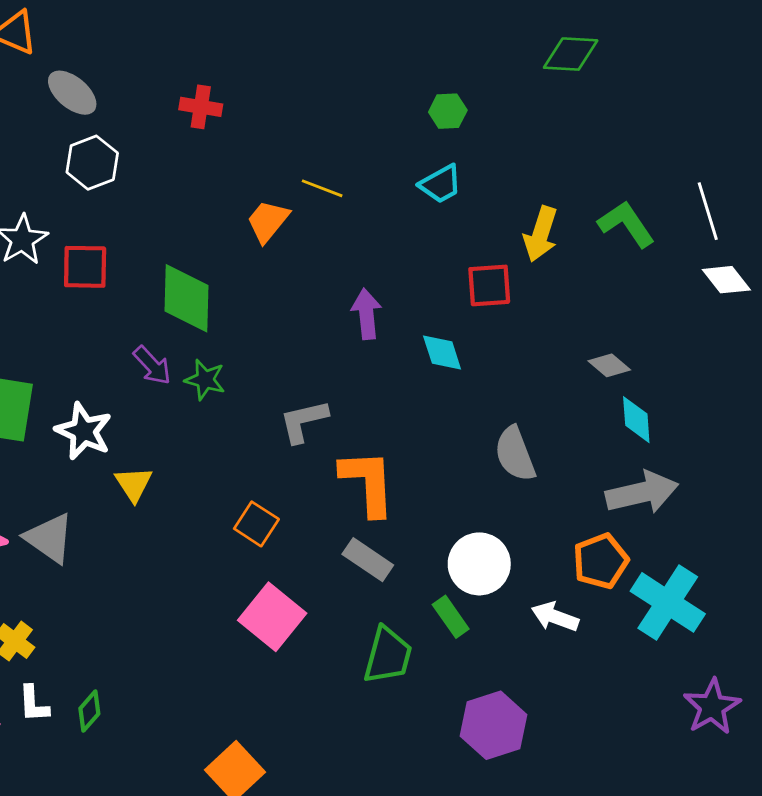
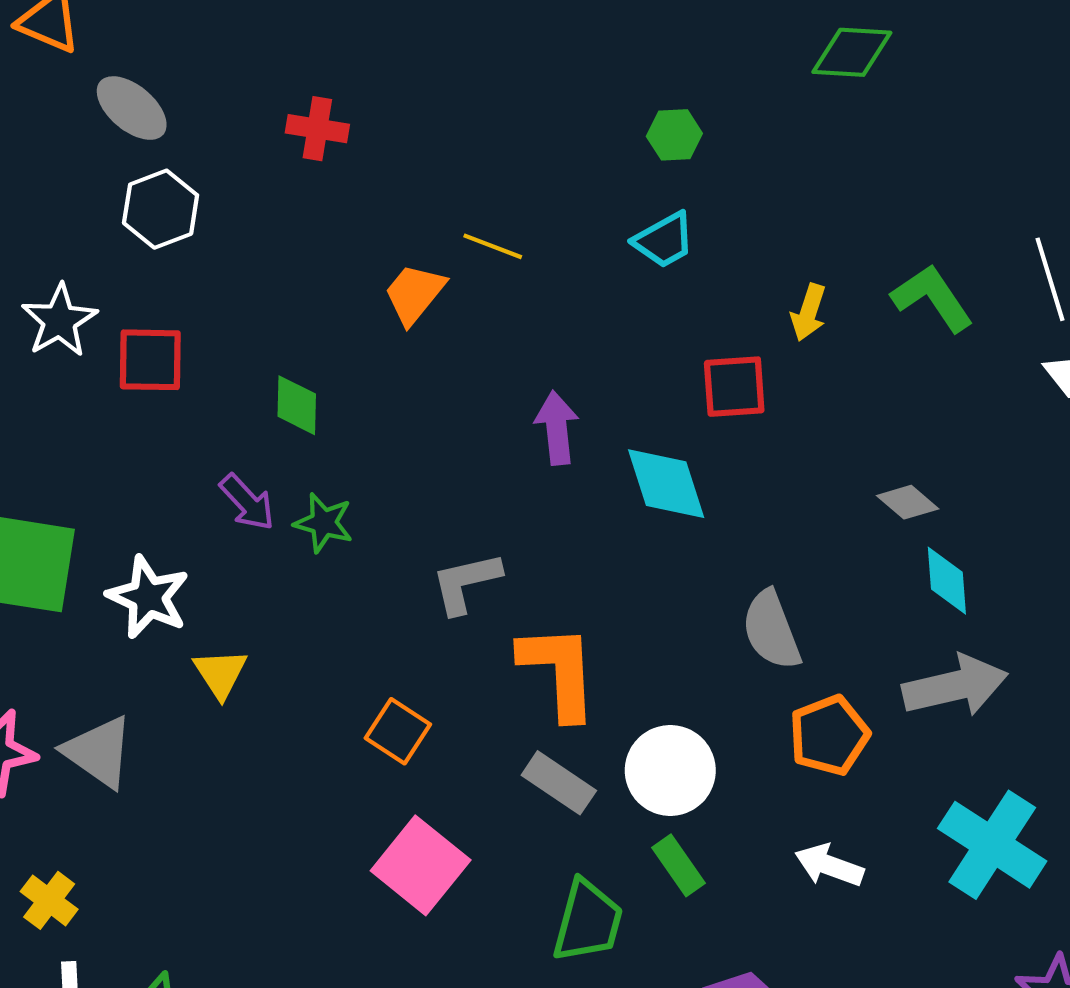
yellow arrow: (541, 234) -> (809, 312), size x0.7
green diamond: (186, 298) -> (297, 405), size x0.6
cyan diamond: (442, 353) -> (666, 484), size x1.4
orange pentagon: (601, 561) -> (829, 735), moved
white circle: (479, 564) -> (670, 770), moved

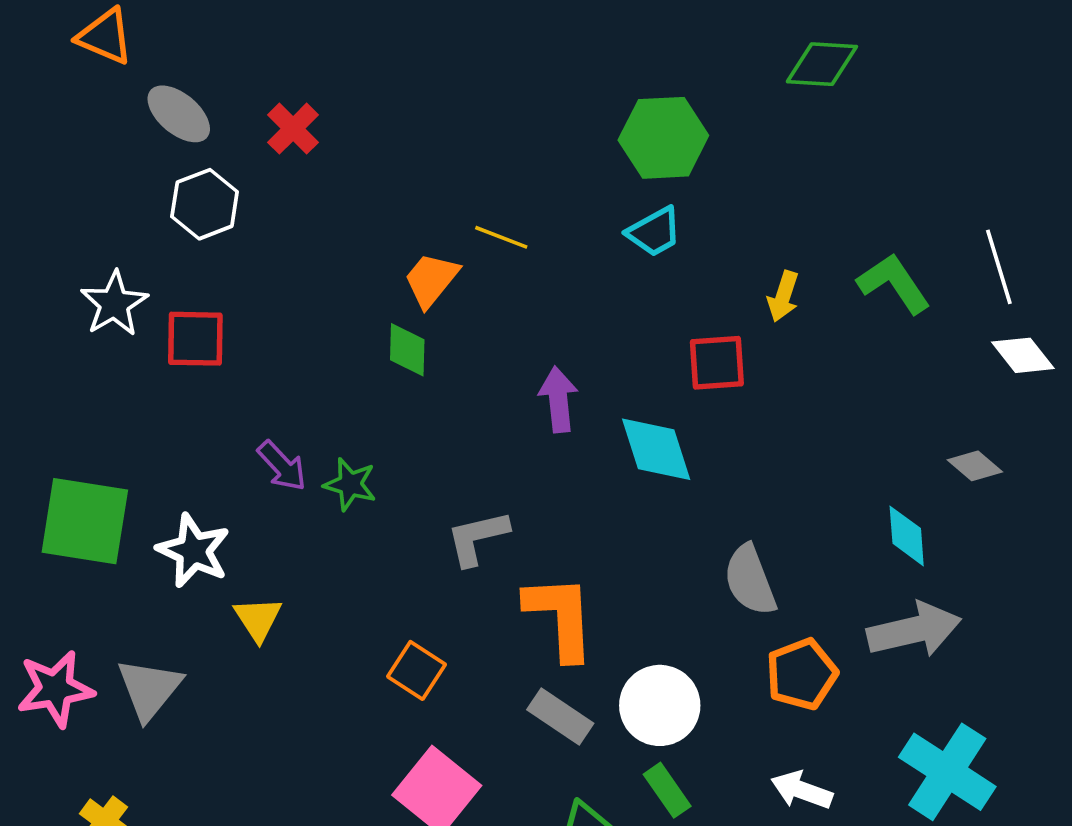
red cross: (317, 129) -> (293, 129), moved, turned 36
green hexagon: (674, 135) -> (663, 138), size x1.8
green diamond: (297, 405) -> (407, 350), moved
gray diamond: (908, 502) -> (975, 466), moved
gray triangle: (99, 752) -> (149, 689), turned 34

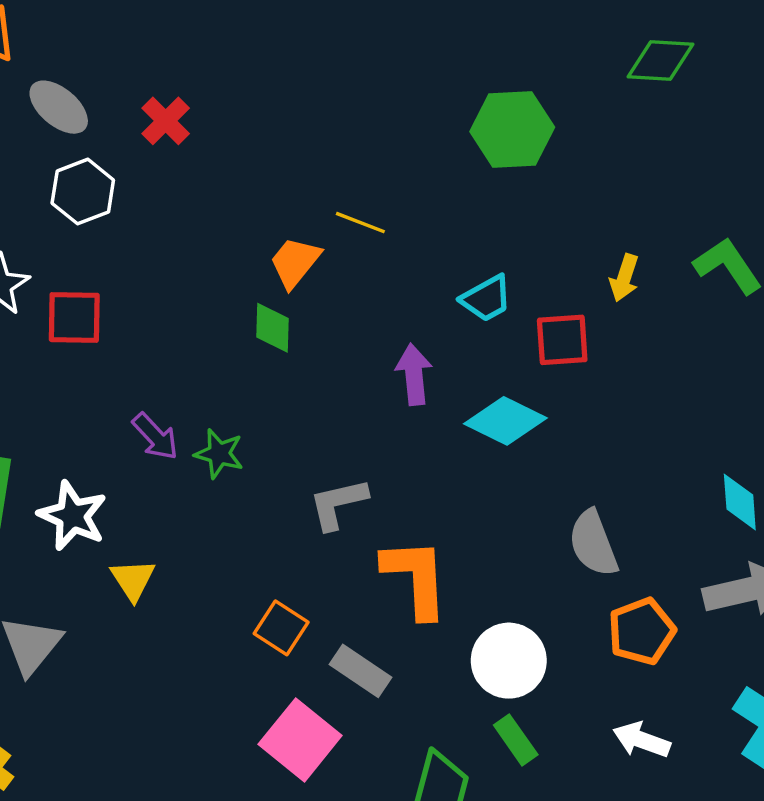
cyan trapezoid: (654, 232) -> (486, 298), moved
cyan diamond: (656, 449) -> (505, 421), turned -46
gray rectangle: (560, 717) -> (360, 671), moved

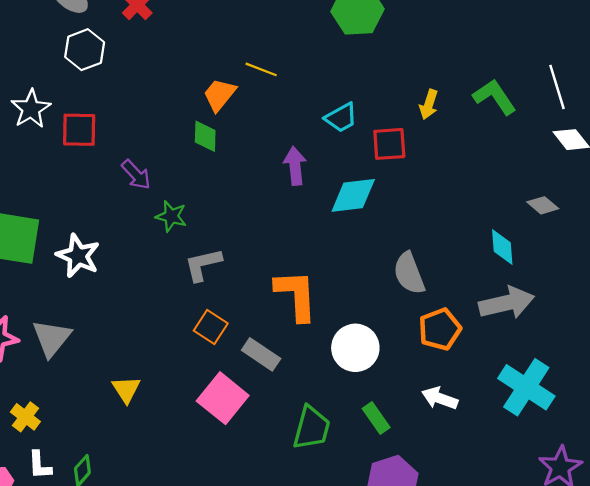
cyan diamond: (505, 421) -> (353, 195), turned -33
purple arrow: (155, 436) -> (136, 175), moved
gray L-shape: (338, 504) -> (203, 265), moved
yellow triangle: (133, 580) -> (126, 389), moved
green rectangle: (516, 740) -> (376, 418), moved

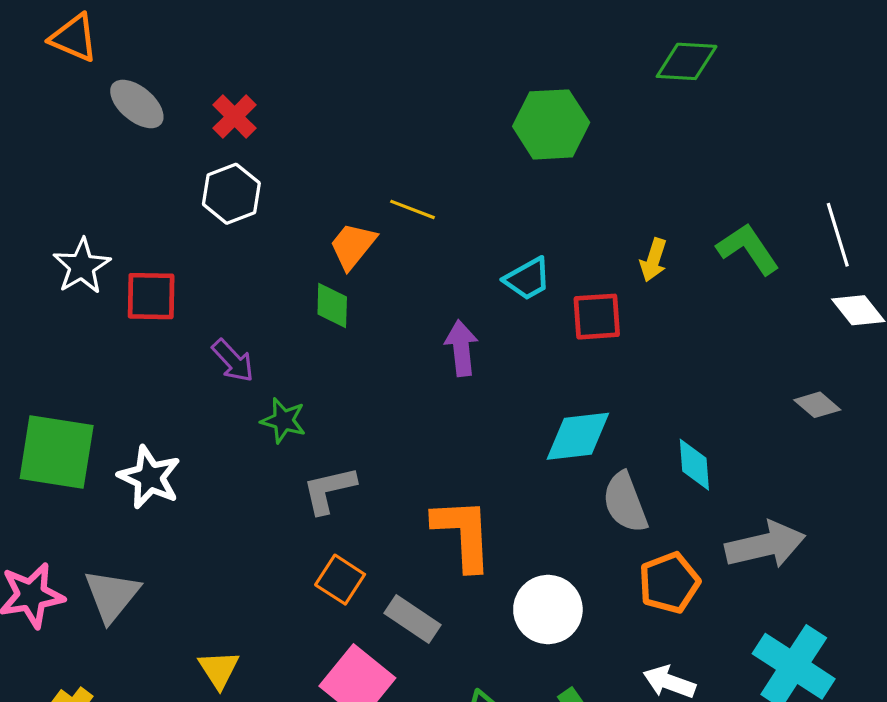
white hexagon: (85, 50) -> (231, 194), moved
cyan diamond: (353, 195) -> (578, 436), moved
cyan diamond: (502, 247) -> (694, 465), moved

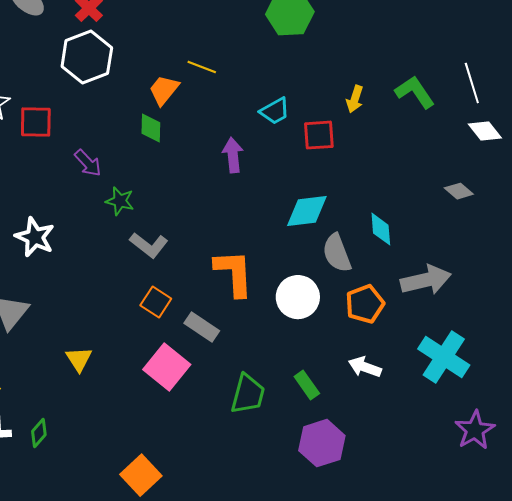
white hexagon: (231, 194) -> (87, 57), size x1.4
gray L-shape: (329, 490) -> (149, 245), turned -129
white circle: (548, 610) -> (298, 297), moved

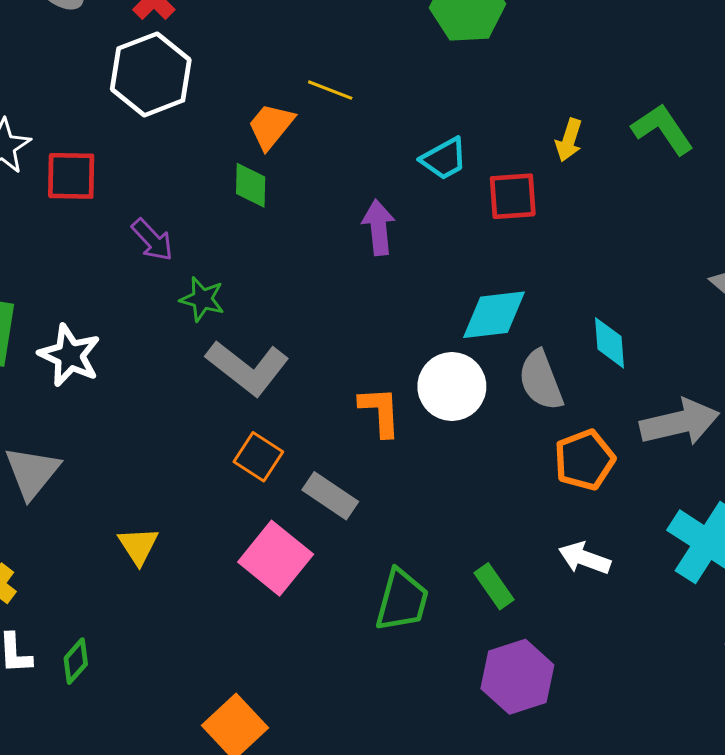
gray L-shape: (149, 245) -> (247, 368), size x1.4
orange L-shape: (234, 273) -> (380, 411), size x0.7
white circle: (298, 297) -> (452, 387), moved

